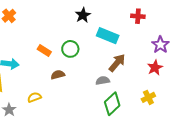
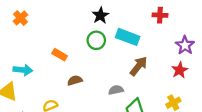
green circle: (70, 49) -> (96, 40), moved
gray semicircle: (103, 81) -> (116, 90), moved

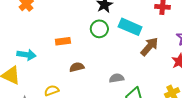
orange rectangle: (60, 55) -> (63, 41), turned -40
brown arrow: (139, 66) -> (149, 47), moved

